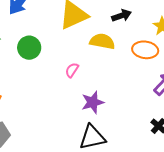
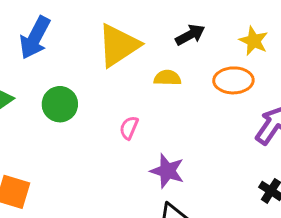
yellow semicircle: (102, 41) -> (167, 78), size x0.7
purple star: (93, 102) -> (167, 171), turned -30

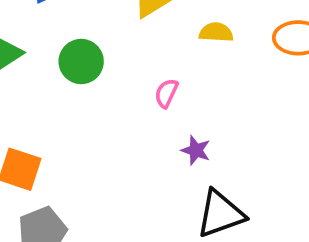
purple star: (167, 171) -> (196, 150), moved, size x0.7

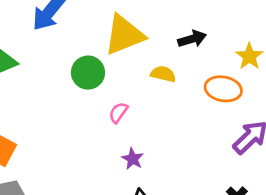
green circle: (81, 61) -> (88, 73), moved

